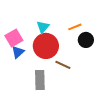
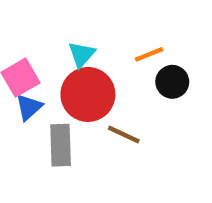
gray rectangle: (40, 80) -> (61, 145), moved

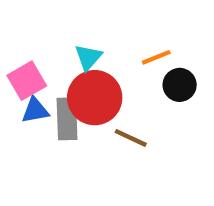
blue triangle: (29, 107) -> (35, 110), turned 32
gray rectangle: (61, 145) -> (67, 119), moved

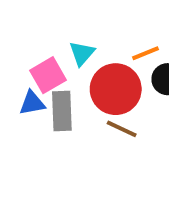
pink square: (27, 81) -> (48, 75), moved
red circle: (95, 98) -> (116, 89), moved

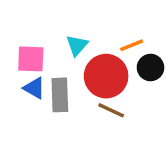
pink square: (48, 75) -> (31, 59), moved, turned 32
blue triangle: (32, 103) -> (34, 88), turned 40

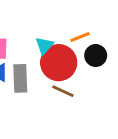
cyan triangle: (77, 45) -> (44, 46), moved

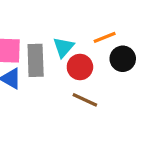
red circle: (59, 63) -> (80, 67), size x0.6
gray rectangle: (20, 78) -> (36, 60), moved

